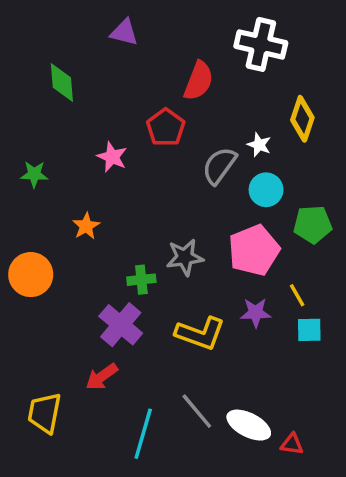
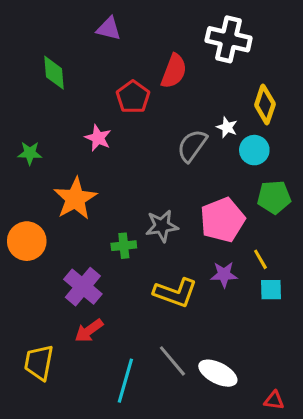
red pentagon: (166, 127) -> (133, 97), moved
cyan circle: (266, 190) -> (254, 150), moved
orange star: (86, 226) -> (75, 199), size x1.8
purple cross: (121, 325) -> (83, 287), moved
red triangle: (292, 444) -> (274, 400), moved

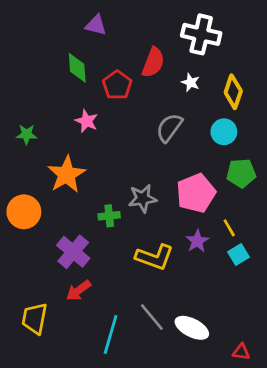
green diamond: (54, 73) -> (77, 68), moved
white star: (227, 127) -> (191, 82), moved
purple star: (224, 274) -> (197, 241), turned -30
cyan square: (271, 290) -> (239, 254), turned -30

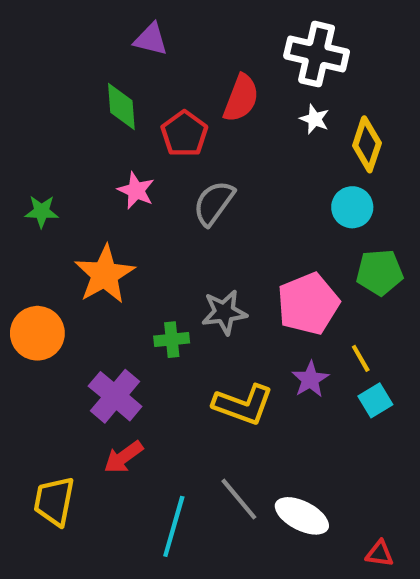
white star: (191, 82) -> (314, 119), moved
gray semicircle: (169, 128) -> (214, 203), moved

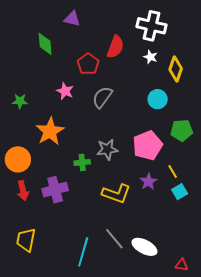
green diamond: (121, 107) -> (45, 44), moved
cyan circle: (352, 207) -> (158, 99), moved
purple cross: (115, 396) -> (55, 190), turned 35
red arrow: (123, 457) -> (23, 191), moved, turned -66

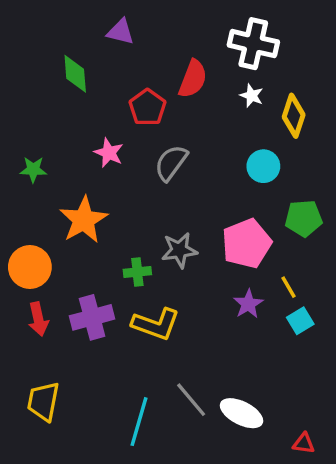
yellow L-shape: (116, 194) -> (156, 324), moved

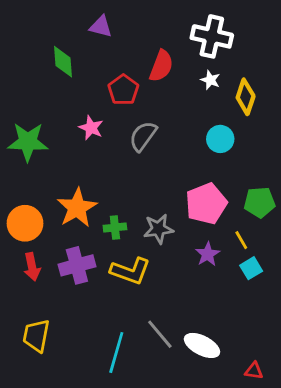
green star: (33, 170) -> (28, 142), size x1.8
green pentagon: (304, 218) -> (260, 202), moved
orange star: (84, 220) -> (77, 208), moved
gray star: (179, 250) -> (158, 229), moved

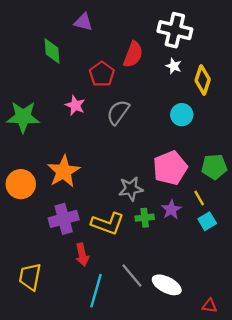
green cross: (115, 227) -> (145, 218), moved
red arrow: (32, 267) -> (82, 255), moved

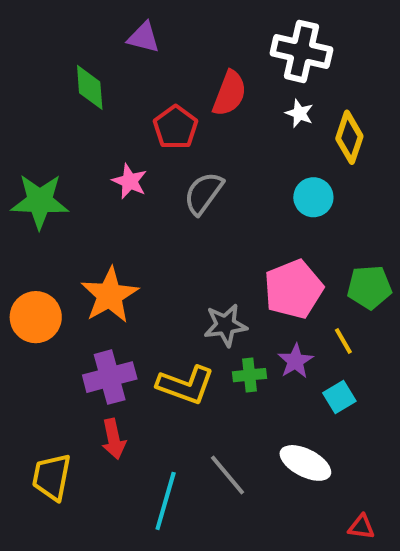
cyan square: (207, 221) -> (339, 397), moved
red arrow: (82, 255) -> (114, 439), moved
white ellipse: (167, 285) -> (305, 463), moved

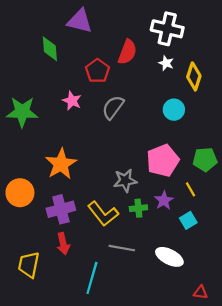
purple triangle: (144, 37) -> (80, 21), size x1.4
orange circle: (36, 317) -> (20, 193), moved
yellow L-shape: (186, 385) -> (103, 214), turned 32
gray line: (228, 475) -> (122, 248), moved, turned -40

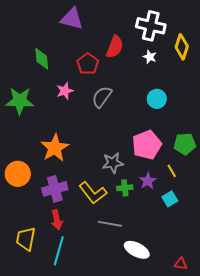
green diamond: (50, 49) -> (42, 59), moved
yellow diamond: (194, 76) -> (182, 47), moved
pink star: (72, 101) -> (65, 91), turned 30
white ellipse: (169, 257) -> (137, 250), moved
cyan line: (92, 278) -> (59, 251), moved

